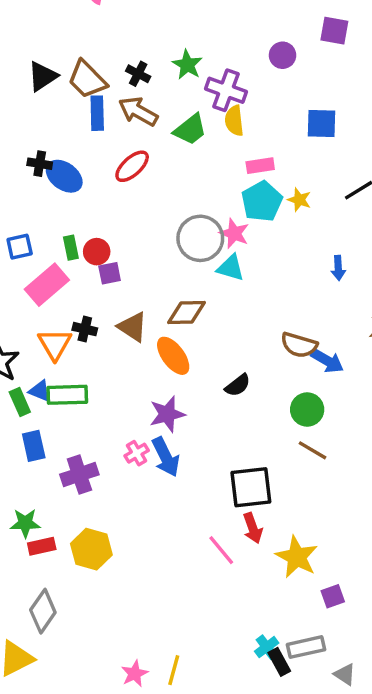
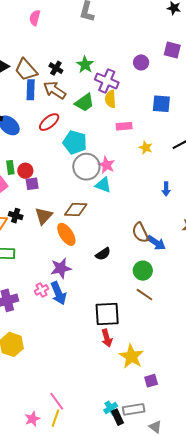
cyan pentagon: (262, 201) -> (75, 142), moved, turned -30
brown triangle: (133, 327) -> (44, 216), turned 36
brown semicircle: (299, 345) -> (140, 232), turned 45
pink line: (221, 550) -> (57, 401), moved

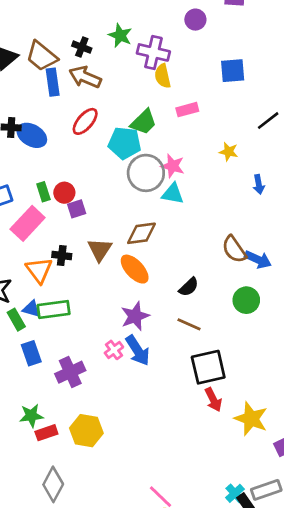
green trapezoid: (84, 103) -> (143, 122), moved
yellow star: (146, 148) -> (229, 152), moved
brown line: (144, 295) -> (189, 324), moved

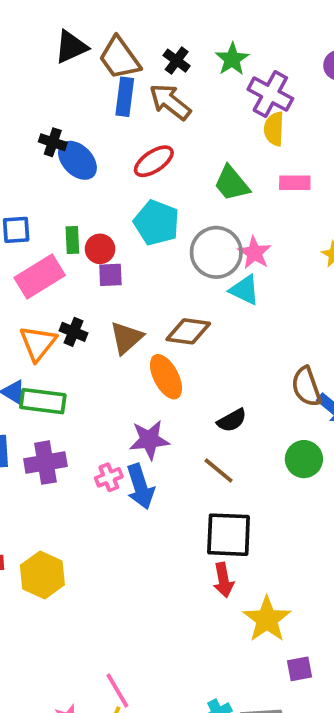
green trapezoid: (143, 122) -> (232, 183), turned 80
cyan pentagon: (125, 143) -> (156, 223), moved
purple cross: (70, 372) -> (45, 463), moved

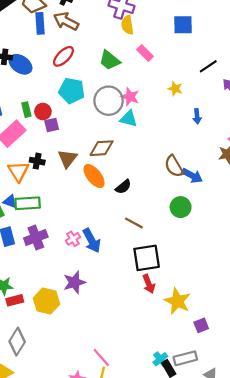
pink rectangle: (295, 183) -> (145, 53), turned 56
black semicircle: (232, 420) -> (123, 187), moved
purple star: (149, 440) -> (74, 282), moved

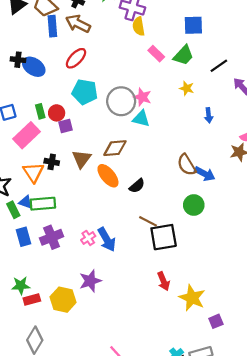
green trapezoid: (110, 60) -> (183, 55), moved, turned -85
black square: (147, 258) -> (164, 237), moved

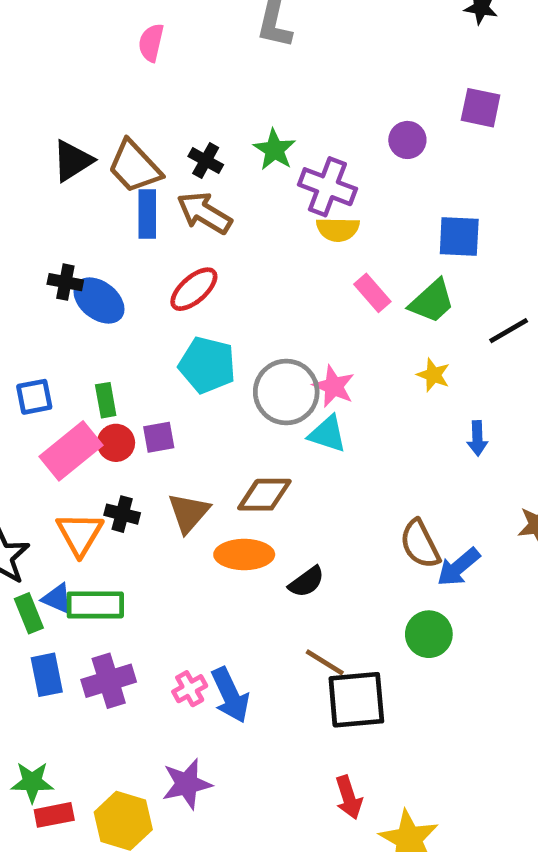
yellow semicircle: (139, 26) -> (338, 229), turned -84
red circle: (57, 113) -> (116, 443), moved
blue arrow: (205, 174) -> (458, 567), turned 108
orange ellipse: (108, 176) -> (244, 555), turned -55

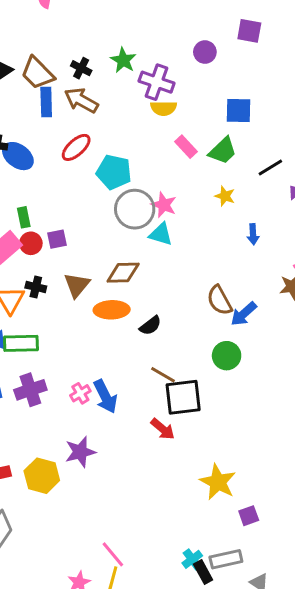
cyan pentagon: (207, 365) -> (114, 172), moved
red arrow: (349, 797) -> (163, 429), moved, turned -30

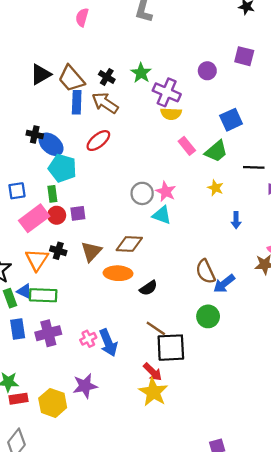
blue square: (238, 110) -> (231, 120), turned -30
black line: (270, 168) -> (254, 167), turned 30
cyan pentagon: (114, 172) -> (62, 168), moved
gray circle: (135, 209) -> (142, 193), size x0.7
yellow star: (218, 482) -> (153, 392), moved

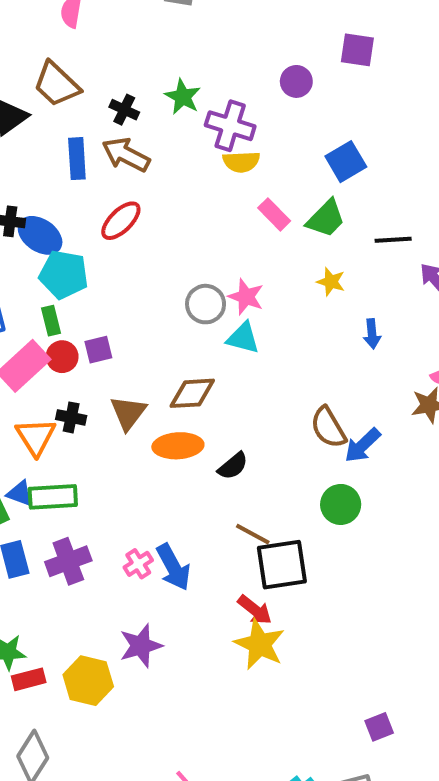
brown trapezoid: (71, 79) -> (57, 84), moved

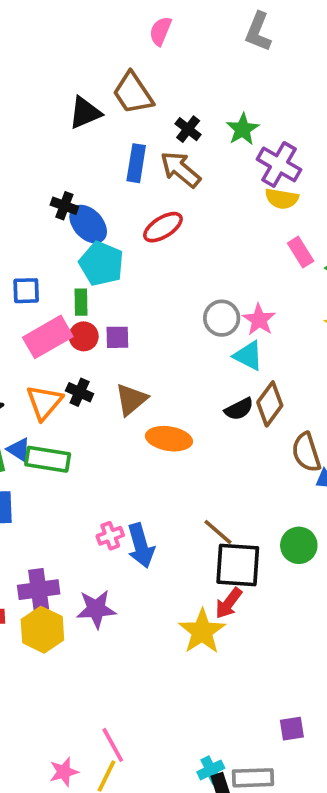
brown diamond: (192, 393) -> (270, 404), moved, turned -63
black semicircle: (233, 466) -> (239, 409), moved
green circle: (341, 504) -> (299, 545), moved
purple cross: (68, 561) -> (39, 590), moved
red arrow: (255, 610) -> (229, 603), moved, turned 76

